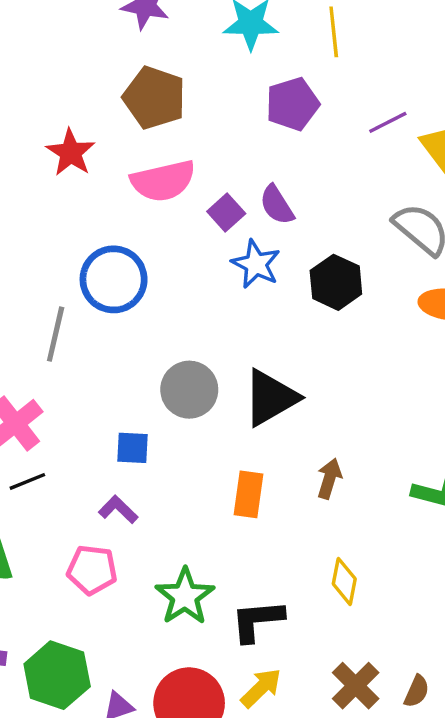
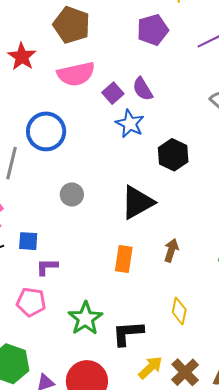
black hexagon: (336, 282) -> (173, 155), moved
gray circle: (189, 390) -> (72, 194), moved, size x0.7
blue square: (133, 448) -> (28, 241), moved
purple L-shape: (118, 510) -> (47, 267), turned -45
yellow arrow: (261, 688) -> (150, 368), moved

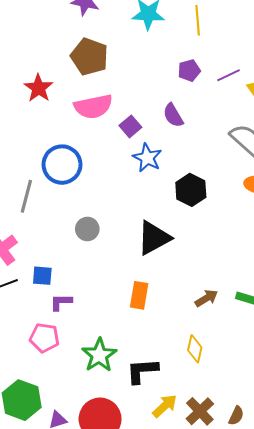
purple pentagon: (153, 30) -> (189, 70), moved, size x0.7
purple semicircle: (143, 89) -> (173, 115), moved
brown arrow: (171, 250) -> (206, 298), moved, turned 40

